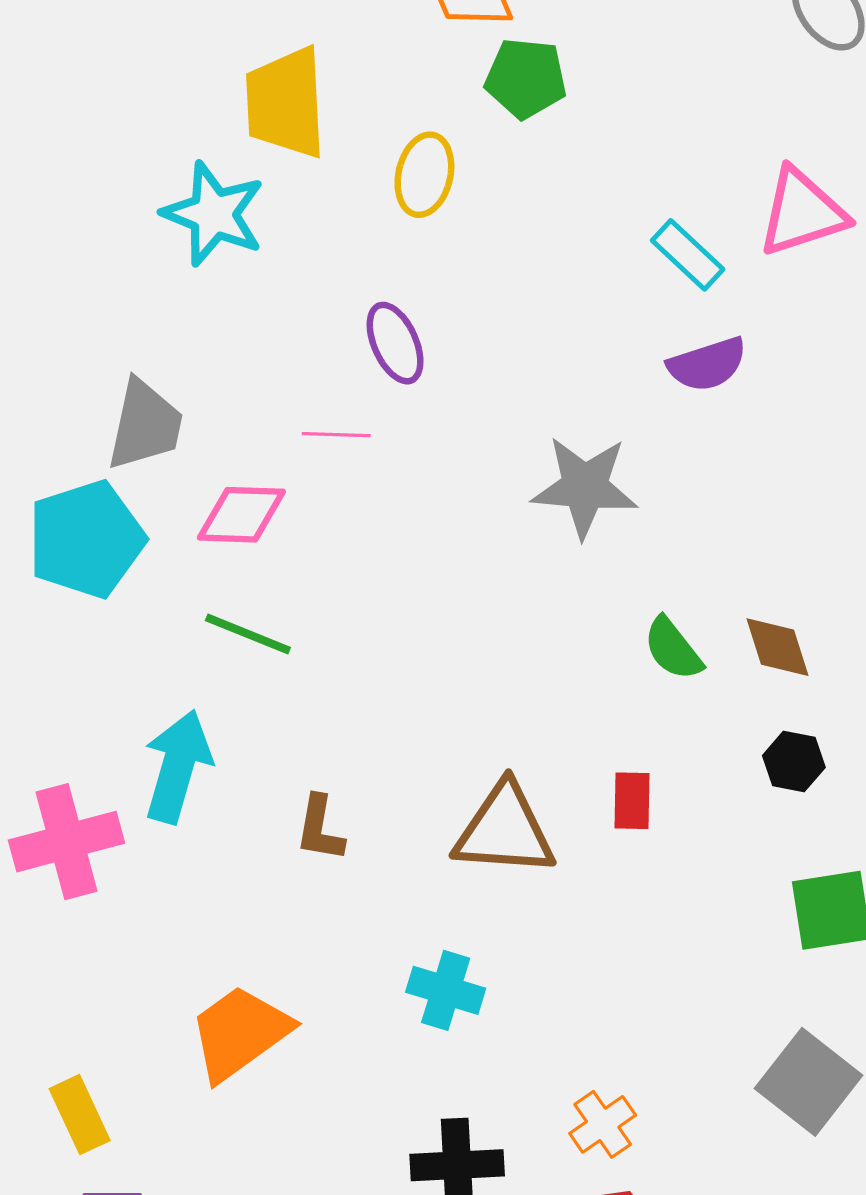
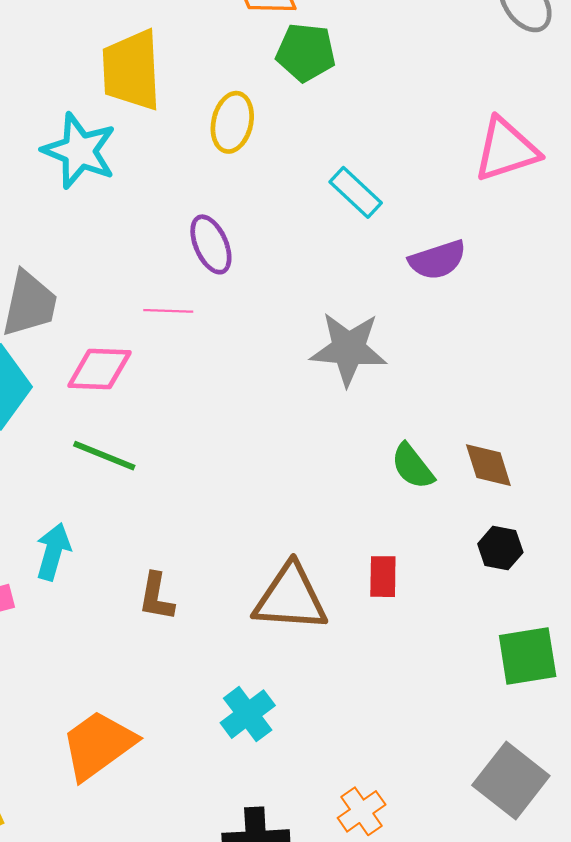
cyan rectangle: (688, 255) -> (356, 192), moved
cyan arrow: (178, 766) -> (53, 552), size x0.7
cyan cross: (446, 990) -> (248, 714), turned 36

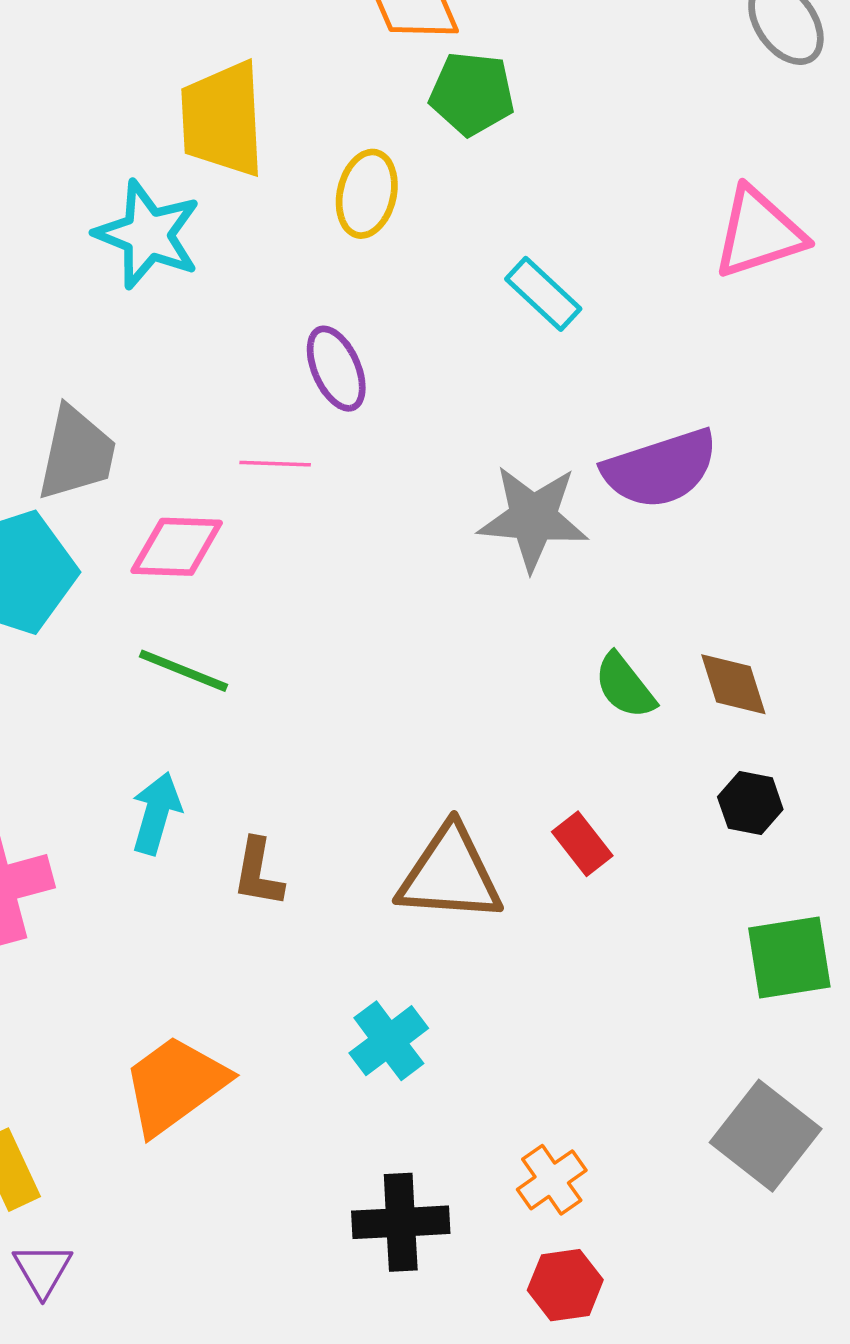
purple semicircle: (437, 260) -> (660, 469), moved, size x1.4
cyan arrow: (53, 552) -> (156, 813), moved
red rectangle: (383, 577) -> (582, 844), turned -39

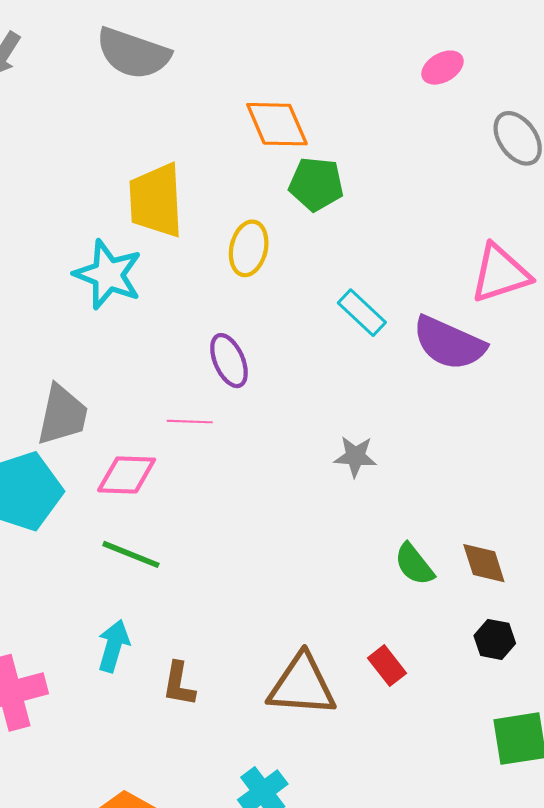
purple semicircle: (660, 469) -> (449, 343), moved, turned 42
gray star: (533, 518) -> (355, 456), size x0.6

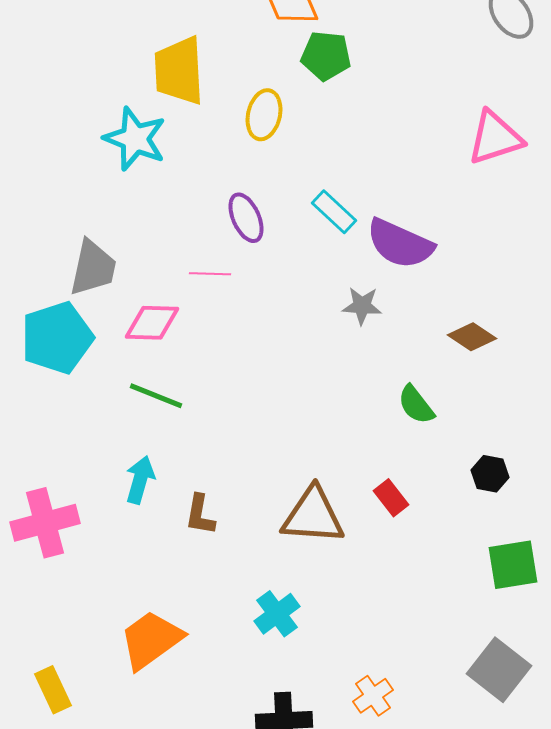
cyan rectangle: (362, 313) -> (334, 212), moved
purple semicircle: (449, 343) -> (400, 244), moved
brown diamond: (484, 563) -> (472, 337), moved, turned -39

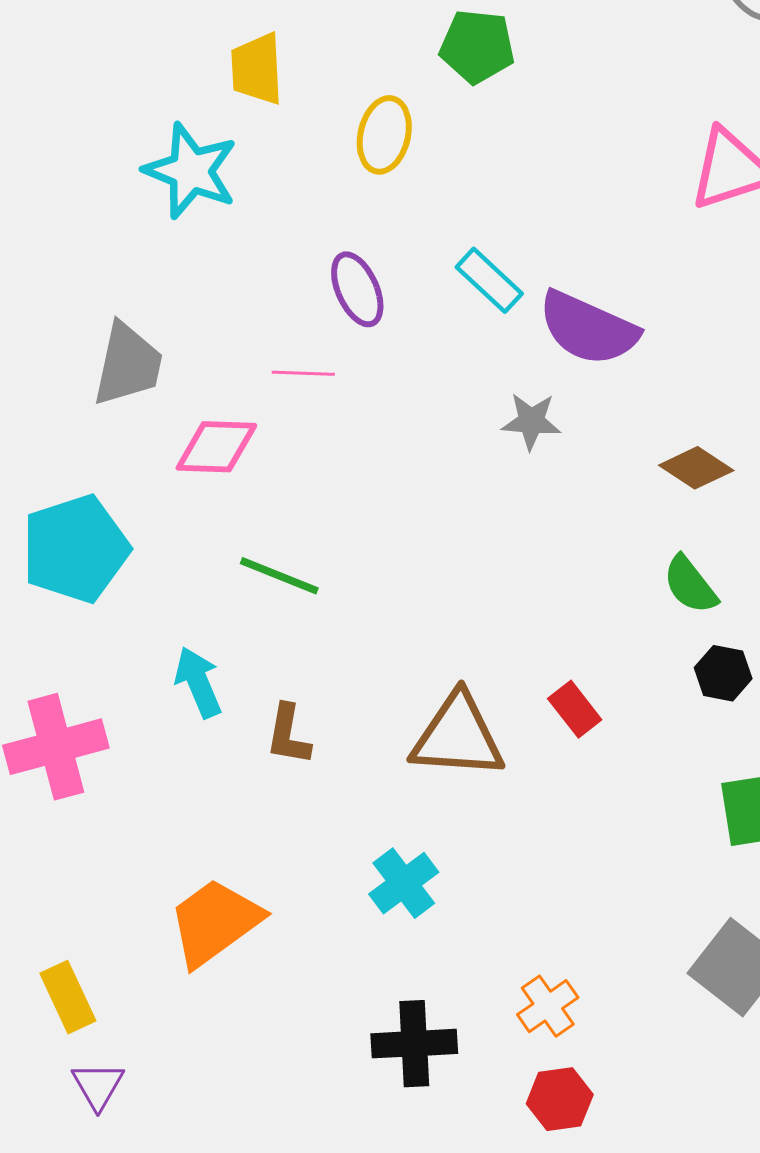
yellow trapezoid: (179, 71) -> (257, 69), size x0.7
cyan pentagon: (57, 338) -> (75, 549), moved
green line: (156, 396) -> (279, 576), moved
green semicircle: (416, 405) -> (690, 585), moved
cyan arrow: (140, 480) -> (198, 682), turned -39

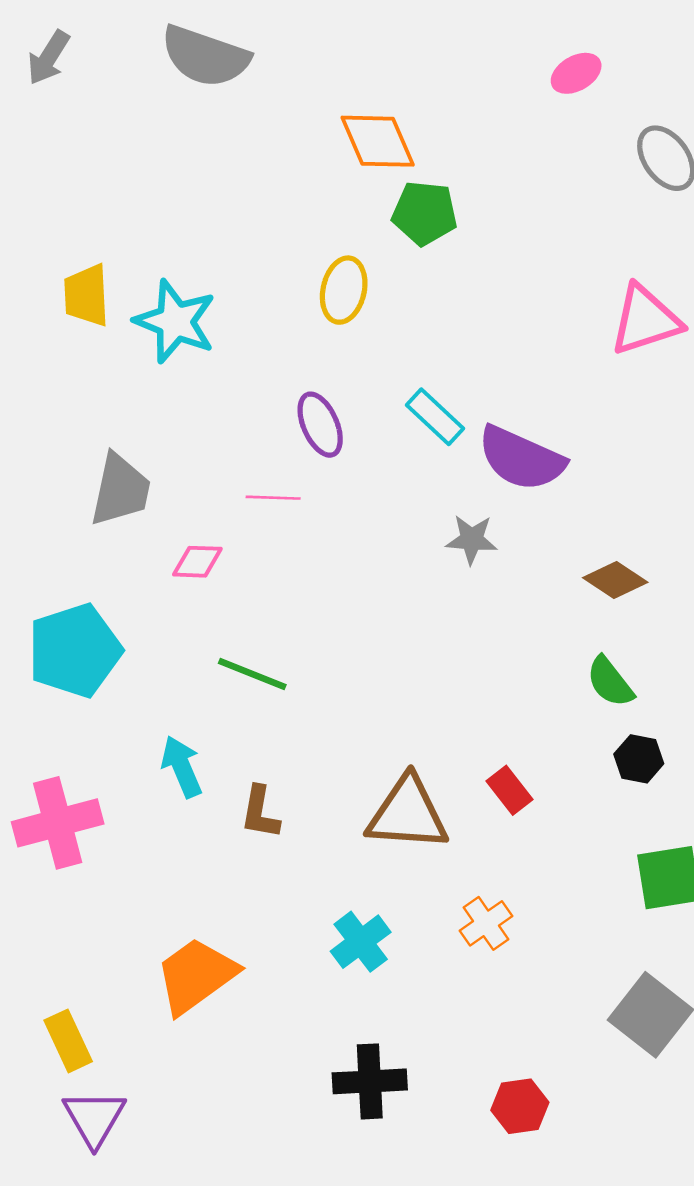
yellow trapezoid: (257, 69) -> (86, 295), moved
pink diamond: (216, 447) -> (197, 562), size x0.7
orange cross: (548, 1006) -> (486, 923), moved
purple triangle: (98, 1086) -> (94, 1118), size x1.4
red hexagon: (560, 1099) -> (520, 1106), moved

